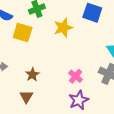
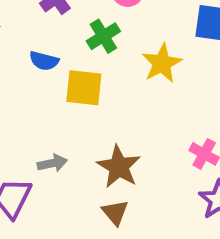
brown star: (32, 75) -> (119, 167), size x1.5

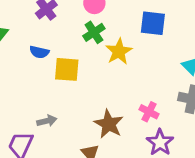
green cross: (103, 36) -> (94, 32), moved
brown star: (119, 167) -> (109, 124), moved

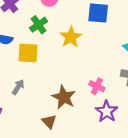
green cross: (94, 32) -> (39, 25), moved
gray arrow: (47, 121) -> (18, 87), moved, turned -42

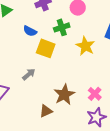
yellow star: (71, 37) -> (85, 46), turned -30
brown triangle: (49, 122) -> (46, 111), turned 32

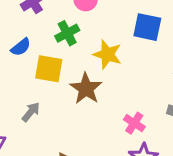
blue semicircle: (30, 31) -> (21, 47), turned -56
brown star: (64, 95) -> (86, 89), moved

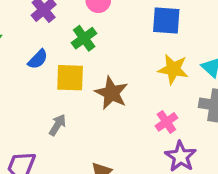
yellow star: (107, 54) -> (173, 69), moved
pink cross: (134, 123) -> (166, 122), turned 30

